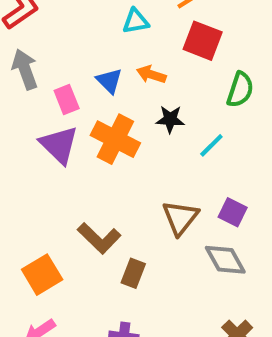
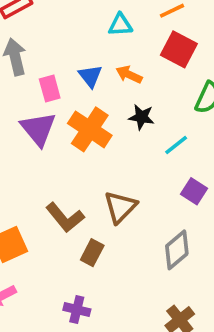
purple square: (233, 212) -> (194, 191), moved
brown triangle: (180, 218) -> (120, 207), moved
gray diamond: (225, 260) -> (177, 250), turned 72

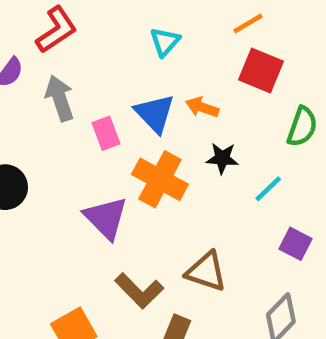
cyan triangle: (120, 25) -> (165, 42), moved, turned -40
blue triangle: (90, 76) -> (155, 113), size x1.4
purple triangle: (38, 129) -> (106, 218), moved
brown triangle: (120, 207) -> (206, 272), turned -51

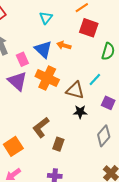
black star: (222, 158) -> (80, 112), moved
purple triangle: (106, 218) -> (17, 81), moved
brown triangle: (206, 272) -> (75, 90), moved
brown L-shape: (139, 291) -> (41, 127), turned 100

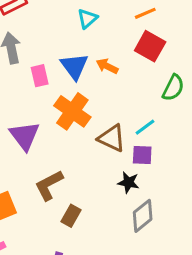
purple triangle: (17, 81) -> (25, 136), moved
purple square: (108, 103) -> (142, 155), moved, turned -32
black star: (80, 112) -> (129, 182), moved

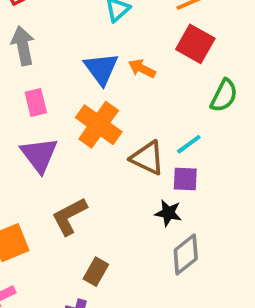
pink rectangle: (40, 76) -> (36, 102), moved
brown rectangle: (71, 216) -> (96, 272), moved

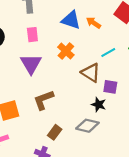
blue triangle: (101, 69) -> (71, 20), turned -42
orange cross: (99, 125) -> (66, 51), size x0.7
cyan line: (189, 144) -> (108, 53), moved
gray diamond: (186, 254) -> (87, 126), moved, turned 45

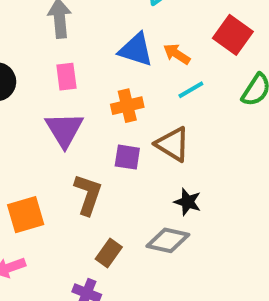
orange cross: (66, 51) -> (127, 106), turned 35
cyan line: (108, 53) -> (191, 90), moved
purple square: (110, 87) -> (127, 157), moved
brown L-shape: (44, 100) -> (88, 195), turned 130

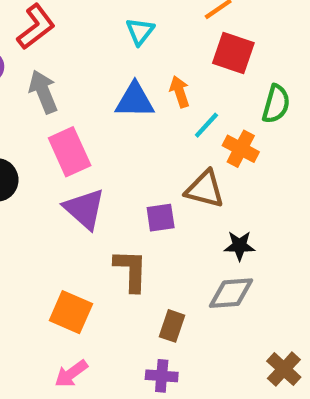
orange arrow: (177, 54) -> (180, 92), turned 56
pink rectangle: (66, 77) -> (70, 152), size x1.5
orange cross: (127, 106) -> (241, 149), moved, turned -32
orange square: (26, 215) -> (71, 312), turned -33

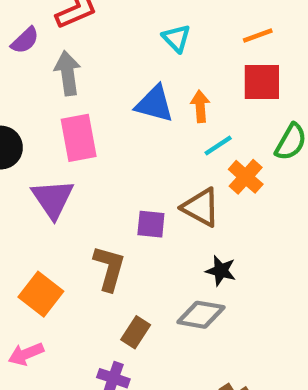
cyan triangle: (140, 31) -> (176, 38), turned -36
red square: (233, 53) -> (262, 82), turned -33
purple triangle: (84, 209) -> (53, 199), moved

